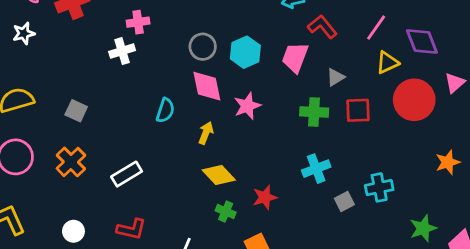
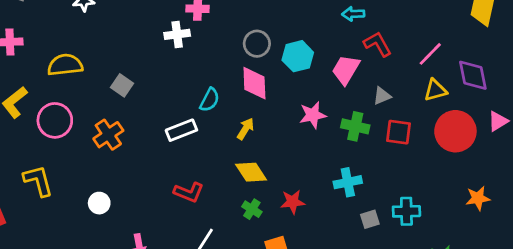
pink star: (247, 106) -> (313, 115), moved
white rectangle: (127, 174) -> (181, 130), moved
red L-shape: (131, 229) -> (189, 192), moved

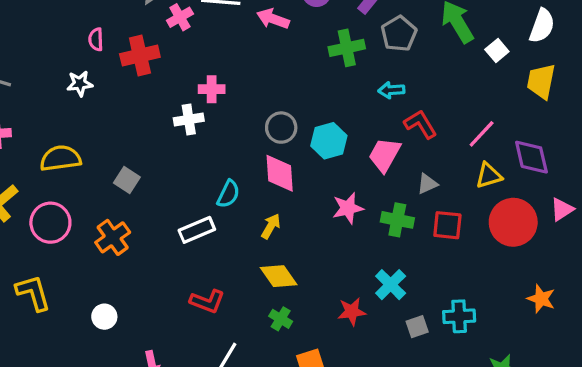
cyan cross: (348, 182) -> (391, 285), turned -32
orange star: (478, 198) -> (541, 299), turned 30
red star: (293, 202) -> (352, 312), moved

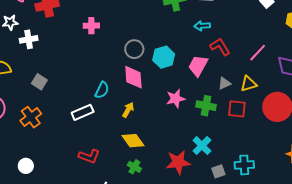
white cross: (189, 119) -> (29, 39), moved
yellow triangle: (489, 176) -> (248, 84), moved
red star: (352, 312) -> (178, 162), size x1.4

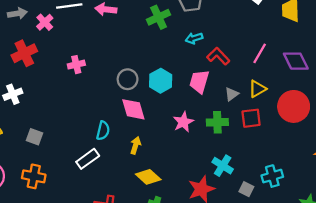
orange cross: (31, 117) -> (34, 176), turned -30
gray square: (218, 171) -> (246, 189), turned -32

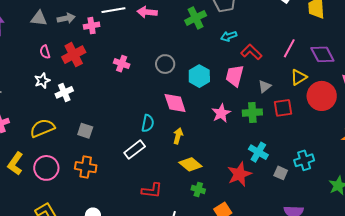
pink cross: (45, 22) -> (92, 26), turned 35
pink cross: (76, 65) -> (122, 64), turned 35
gray circle: (128, 79) -> (165, 64), moved
yellow triangle: (257, 89) -> (299, 77), moved

